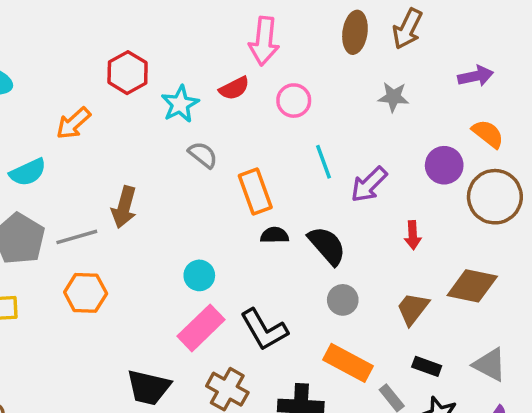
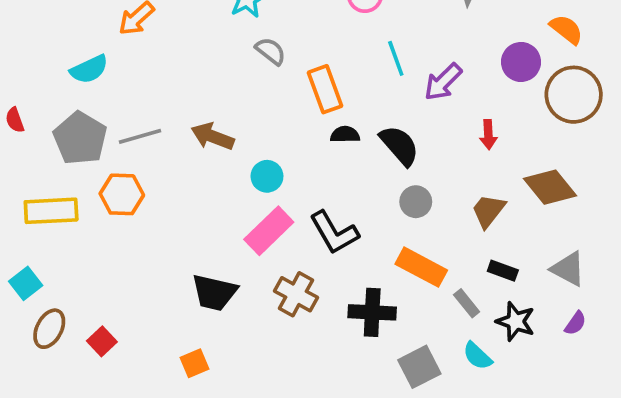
brown arrow: (124, 207) -> (213, 136), moved, turned 96
brown diamond: (472, 286) -> (550, 187), turned 39
orange hexagon: (86, 293) -> (122, 194), moved

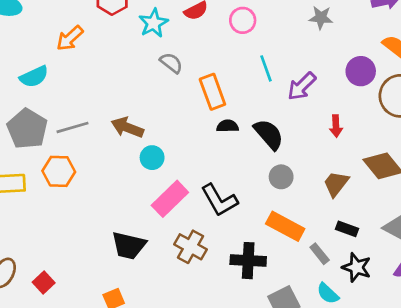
cyan circle: (267, 176) -> (152, 158), moved

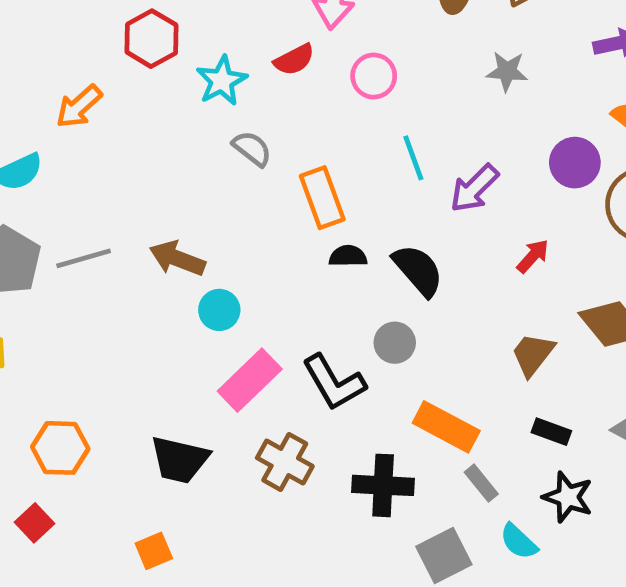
red arrow: (336, 126) -> (533, 256), turned -135
orange hexagon: (59, 171) -> (60, 448), moved
gray circle: (281, 177) -> (395, 343), moved
gray rectangle: (320, 254) -> (481, 483), moved

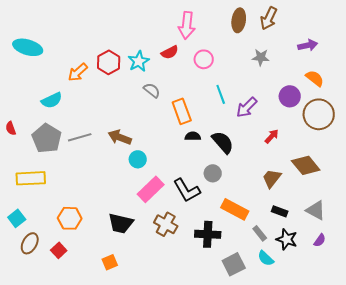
red hexagon: (151, 39) -> (109, 62), moved
gray rectangle: (481, 483) -> (260, 233), moved

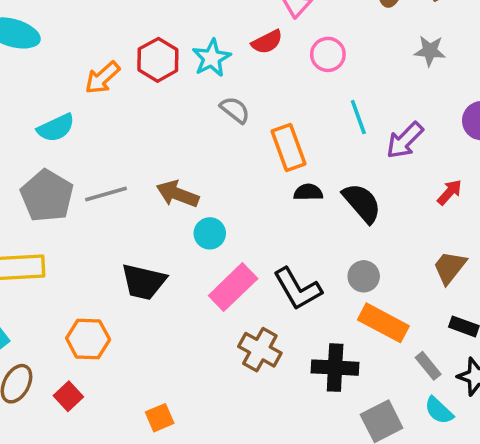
gray circle: (213, 173) -> (364, 276), moved
black trapezoid: (121, 223) -> (144, 282), moved

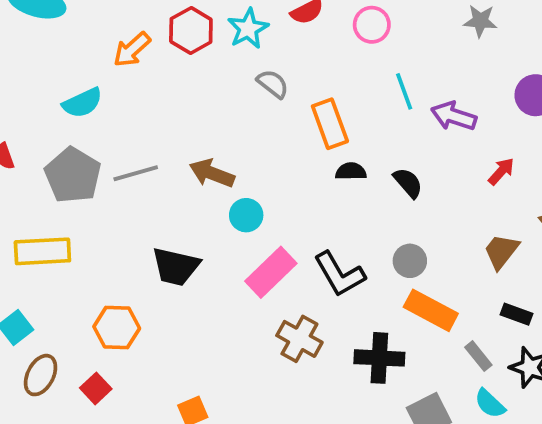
purple arrow: (405, 140) -> (454, 116), turned 63
black semicircle: (362, 203) -> (408, 183), size x0.7

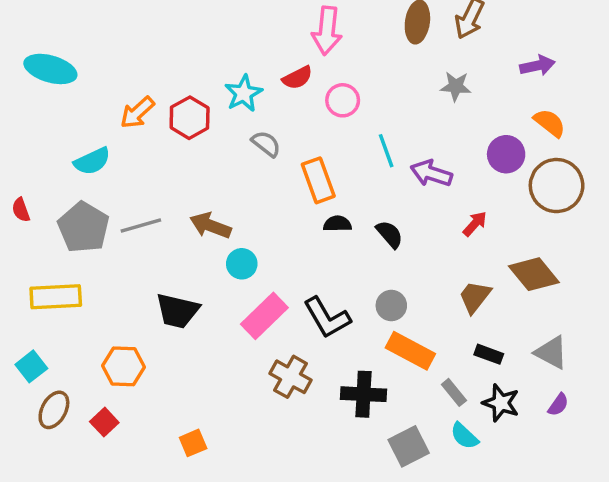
pink circle: (372, 25) -> (343, 100), moved
red hexagon: (191, 30) -> (190, 118), moved

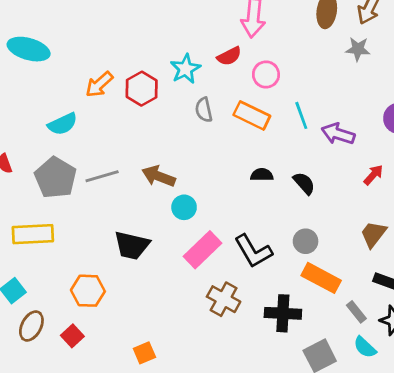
gray star: (456, 86) -> (358, 49), moved
gray semicircle: (266, 144) -> (204, 110), turned -140
orange rectangle: (318, 180) -> (252, 115), moved, turned -44

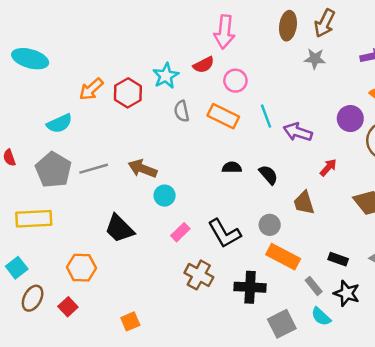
brown trapezoid: (373, 234) -> (304, 203), moved, turned -55
black trapezoid: (132, 245) -> (119, 229), turned 32
pink rectangle: (202, 250) -> (180, 232), size x0.6

